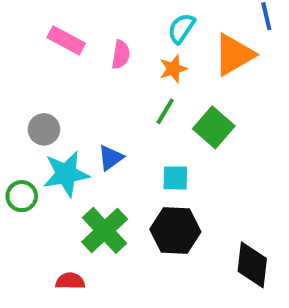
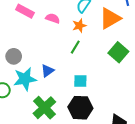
pink semicircle: (121, 55) -> (53, 18), turned -80
green square: (214, 127) -> (118, 52), moved

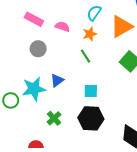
green line: (75, 47) -> (86, 56), turned -64
gray circle: (14, 56) -> (38, 49), moved
green cross: (44, 108) -> (54, 118), size x0.6

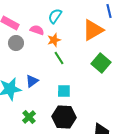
cyan semicircle: (94, 13) -> (55, 16), moved
orange star: (90, 34) -> (54, 40), moved
gray circle: (38, 49) -> (16, 43), moved

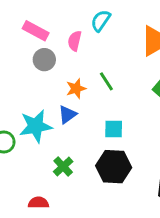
pink semicircle: (37, 30) -> (75, 41), turned -96
orange star: (54, 40) -> (76, 89), moved

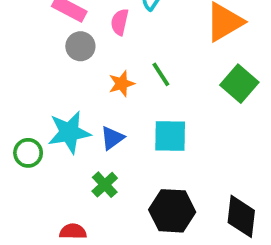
blue triangle: (67, 115) -> (112, 138), moved
cyan square: (114, 129) -> (170, 136), size x1.4
black hexagon: (114, 167) -> (172, 211), moved

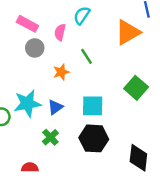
green line: (161, 74) -> (87, 56), moved
green square: (239, 84) -> (136, 88), moved
black hexagon: (172, 211) -> (94, 138), moved

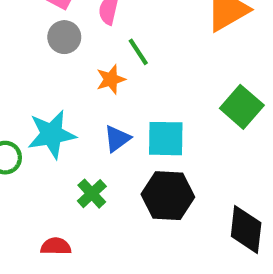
green line: (87, 56) -> (138, 52), moved
blue triangle: (55, 107) -> (117, 139), moved

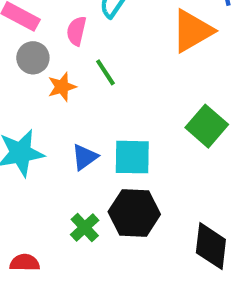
orange star: (111, 79) -> (62, 87), moved
green cross: (92, 194) -> (85, 227), moved

